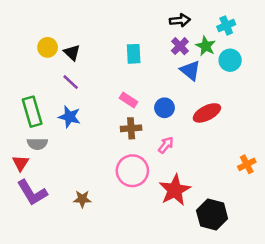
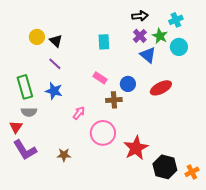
brown cross: (131, 128) -> (114, 100), moved
pink arrow: (166, 145) -> (79, 113), moved
orange cross: (247, 164) -> (192, 172), moved

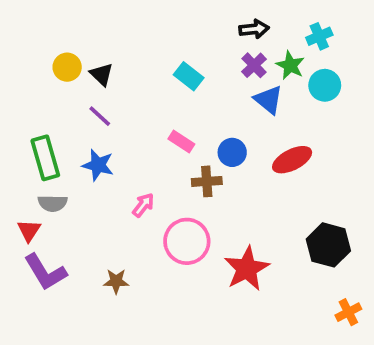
cyan rectangle: (104, 42) -> (189, 76), turned -49
black hexagon: (165, 167) -> (328, 245), moved

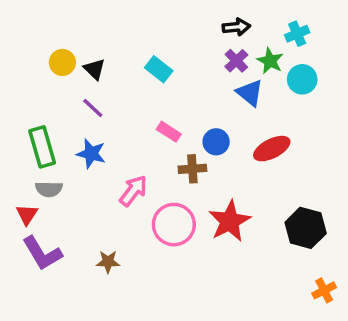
cyan rectangle: (189, 76) -> (159, 69), moved
pink arrow: (143, 205) -> (133, 191), size x1.4
red star: (247, 269) -> (230, 221), moved

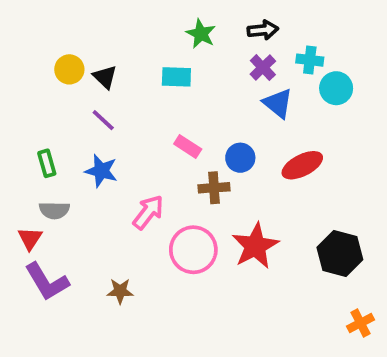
cyan cross: (297, 34) -> (310, 60), moved, turned 30
green star: (270, 61) -> (201, 34), moved
cyan rectangle: (159, 69) -> (176, 77), turned -36
green rectangle: (42, 147) -> (47, 163), size x0.6

